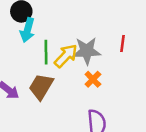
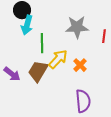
gray star: (87, 51) -> (77, 27), moved
yellow arrow: (66, 56) -> (58, 59), moved

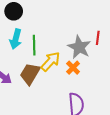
cyan arrow: (27, 25) -> (16, 39), moved
gray star: (77, 27) -> (79, 47), moved, turned 30

